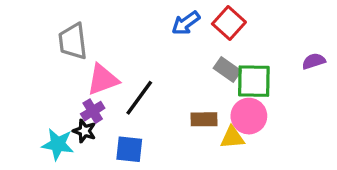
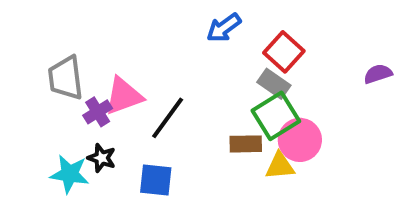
red square: (229, 23) -> (284, 52), moved
gray trapezoid: (73, 41) -> (66, 78), moved
green square: (254, 81) -> (276, 116), moved, turned -33
purple cross: (93, 111) -> (98, 112), moved

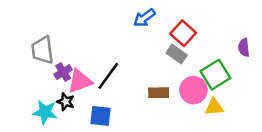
purple semicircle: (378, 74) -> (244, 48), turned -78
pink triangle: (124, 96) -> (80, 81), moved
green square: (276, 116) -> (215, 75), moved
yellow triangle: (280, 166) -> (214, 107), moved

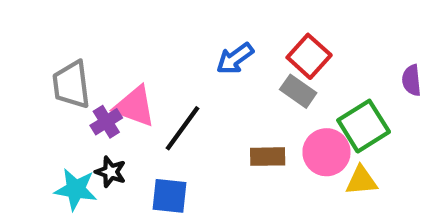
blue arrow: (144, 18) -> (235, 58), moved
pink triangle: (80, 81) -> (135, 106), moved, turned 40

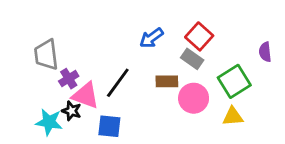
pink triangle: (135, 106) -> (86, 95), moved
pink circle: (326, 152) -> (194, 98), moved
brown rectangle: (268, 157) -> (167, 81), moved

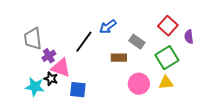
red square: (199, 36) -> (168, 26), moved
black line: (118, 83) -> (84, 42), moved
pink circle: (194, 98) -> (139, 84), moved

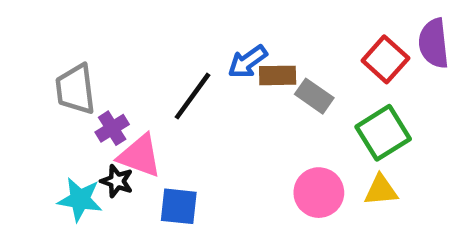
purple semicircle: (189, 37) -> (434, 43), moved, size x1.5
brown rectangle: (119, 58) -> (278, 75), moved

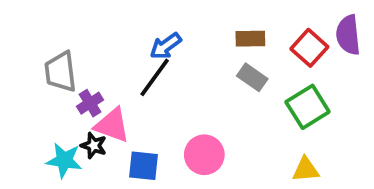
blue arrow: (248, 62) -> (166, 46), moved
brown rectangle: (278, 75) -> (250, 39), moved
yellow triangle: (381, 190) -> (306, 169), moved
pink circle: (319, 193) -> (204, 155), moved

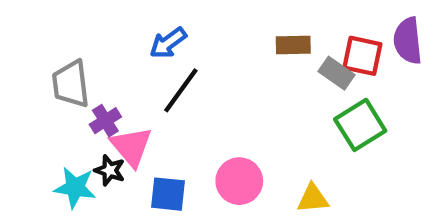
blue arrow: (166, 46) -> (168, 43), moved
red square: (309, 48) -> (362, 56), turned -30
gray rectangle: (252, 77) -> (336, 73), moved
pink triangle: (112, 125) -> (131, 147), turned 30
yellow triangle: (306, 169) -> (313, 198), moved

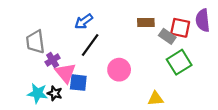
black star: (110, 170) -> (55, 93), moved
pink circle: (239, 181) -> (119, 70), moved
blue square: (168, 194) -> (78, 83), moved

